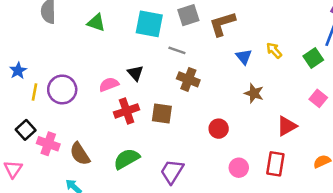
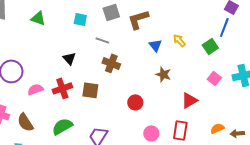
cyan square: (149, 24) -> (80, 19), size x0.6
pink semicircle: (109, 84) -> (35, 89), moved

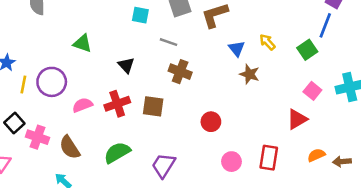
green triangle: (38, 18) -> (82, 43), moved
brown star: (163, 74) -> (249, 74), moved
red triangle: (189, 100) -> (297, 119), moved

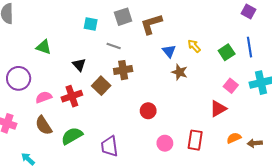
blue line: (325, 25) -> (250, 47), moved, turned -30
brown cross: (180, 72) -> (123, 70), turned -30
brown square: (153, 106) -> (101, 86), moved, turned 36
brown semicircle: (70, 147) -> (44, 125), moved
purple trapezoid: (163, 165) -> (109, 146), turned -40

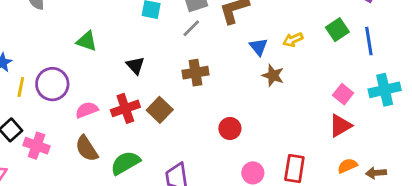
gray line: (114, 46) -> (191, 28), moved, turned -64
yellow arrow: (194, 46) -> (293, 40), turned -72
green square: (227, 52) -> (337, 30), moved
brown square: (101, 86) -> (160, 110), moved
red triangle: (218, 109) -> (340, 126), moved

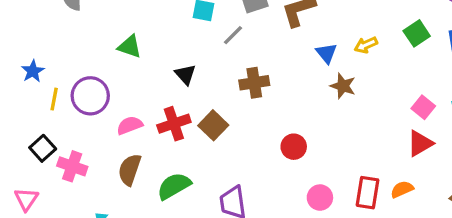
gray line: (191, 28) -> (233, 35), moved
brown semicircle: (87, 149) -> (130, 170), turned 52
orange semicircle: (347, 166) -> (402, 189), moved

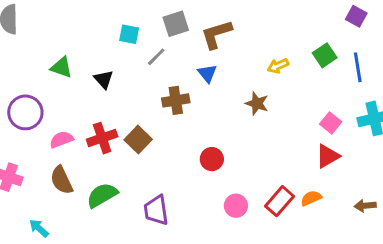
blue triangle: (326, 53) -> (207, 73), moved
black triangle: (185, 74) -> (104, 79), moved
brown semicircle: (130, 170) -> (61, 180), turned -44
red rectangle: (368, 193) -> (280, 201), turned 32

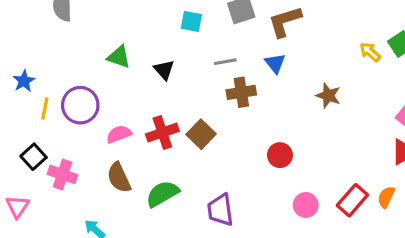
gray line: (156, 57) -> (225, 62), moved, turned 35
yellow arrow: (278, 66) -> (370, 52), moved, turned 65
orange semicircle: (311, 198) -> (386, 197), turned -40

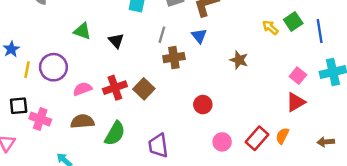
gray line: (225, 62) -> (162, 35), turned -63
black square: (34, 157) -> (19, 106), turned 36
brown semicircle: (119, 178) -> (82, 121), turned 110
green semicircle: (162, 194) -> (115, 133), turned 150

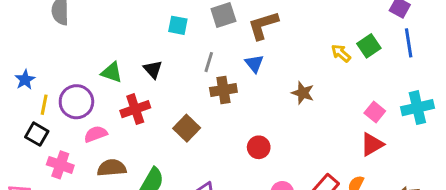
green triangle: (82, 31) -> (112, 72), moved
blue line: (320, 31) -> (409, 43), moved
red cross: (115, 88) -> (135, 109), moved
pink semicircle: (82, 89) -> (96, 134), moved
black square: (19, 106) -> (37, 134), moved, turned 36

